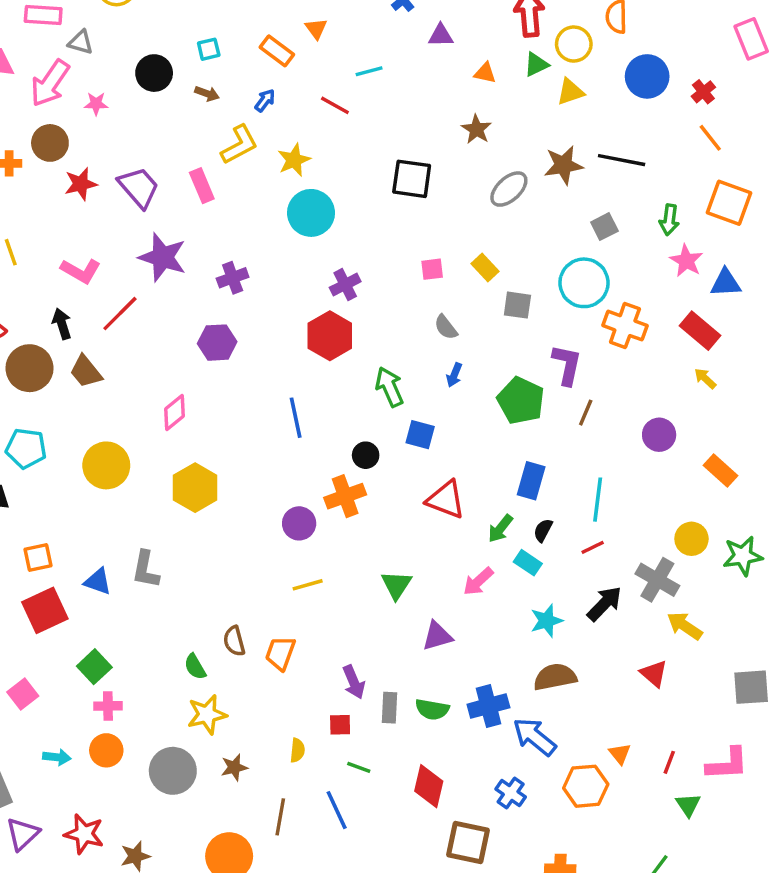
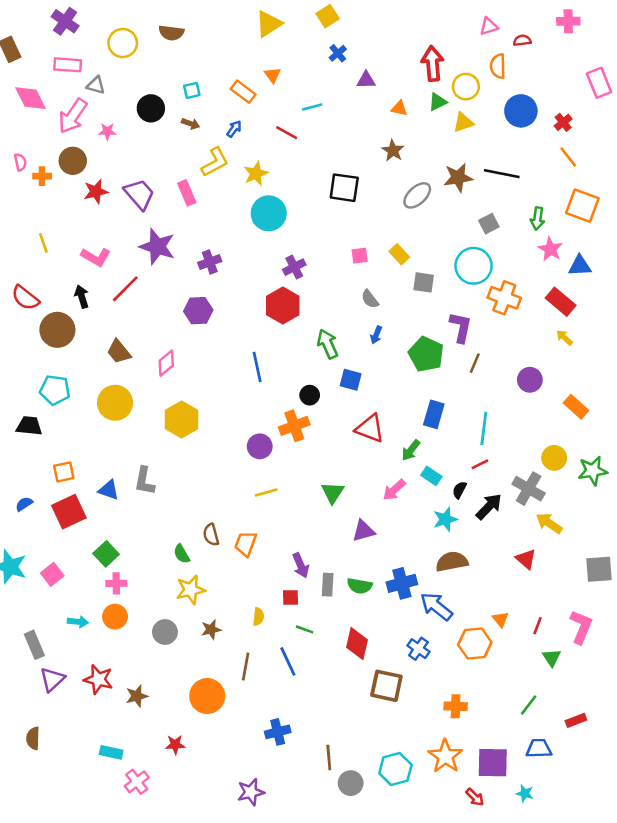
brown trapezoid: (86, 372) -> (119, 352), moved
black semicircle: (543, 530) -> (459, 490), moved
pink L-shape: (727, 764) -> (581, 627), turned -64
gray circle: (173, 771) -> (165, 632), size x0.7

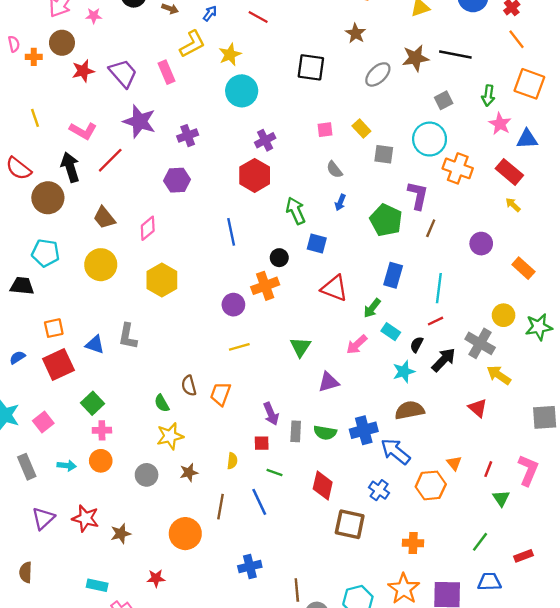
black arrow: (82, 297) -> (70, 167), size x1.4
gray rectangle: (34, 645) -> (27, 467), moved

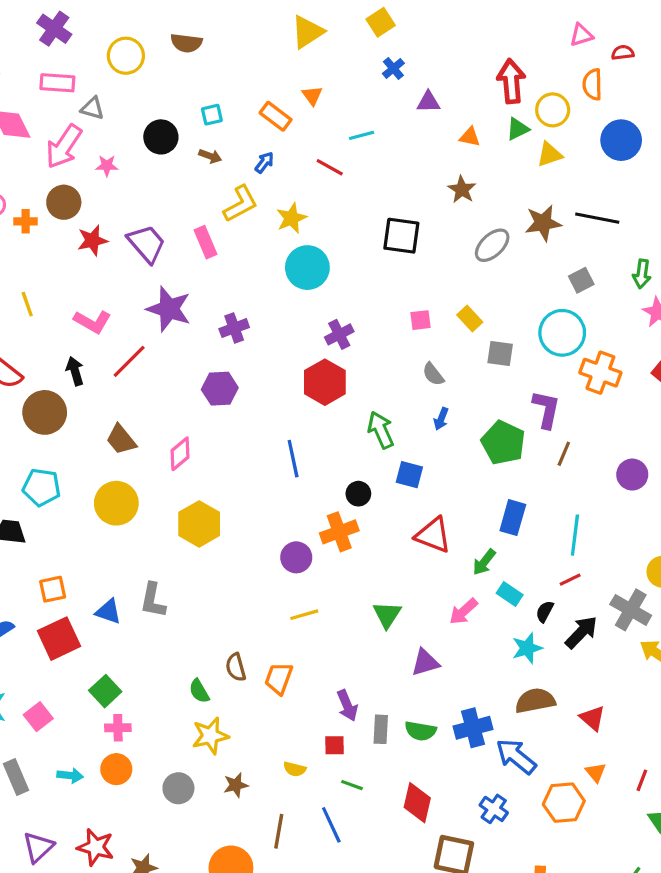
black arrow: (70, 167) -> (75, 371), size x0.7
red triangle: (478, 408) -> (592, 718), moved
yellow semicircle: (232, 461) -> (295, 769), turned 98

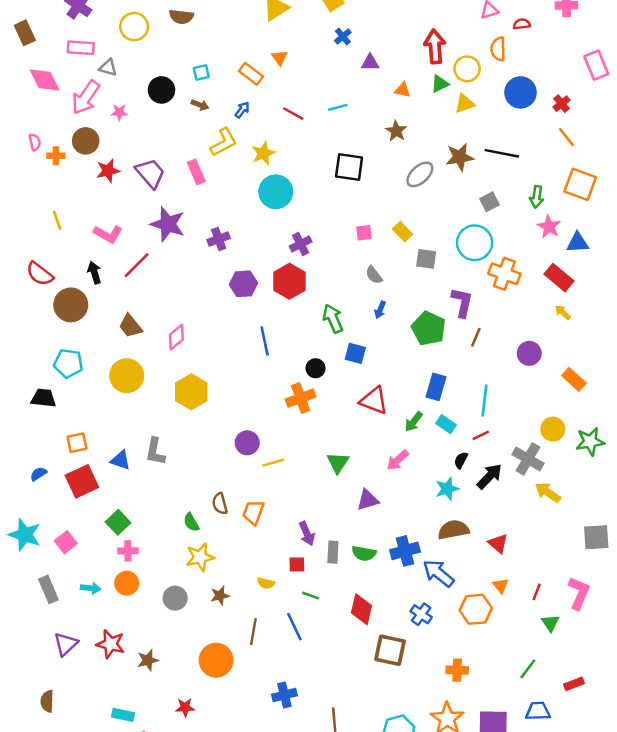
cyan line: (362, 135) -> (338, 107), moved
purple hexagon: (220, 389) -> (243, 284), moved
purple circle: (296, 557) -> (247, 443), moved
cyan rectangle: (510, 594) -> (446, 424), moved

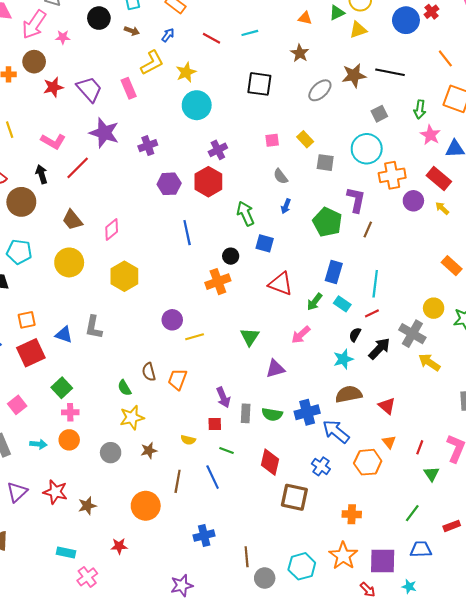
red cross: (562, 104) -> (431, 12), moved
orange cross: (504, 274) -> (392, 175), turned -30
purple circle: (529, 353) -> (413, 201), moved

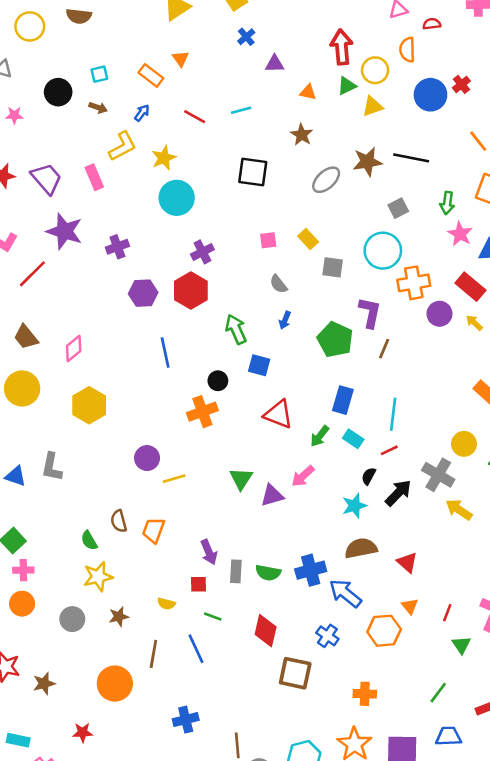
purple triangle: (275, 369) -> (272, 495), moved

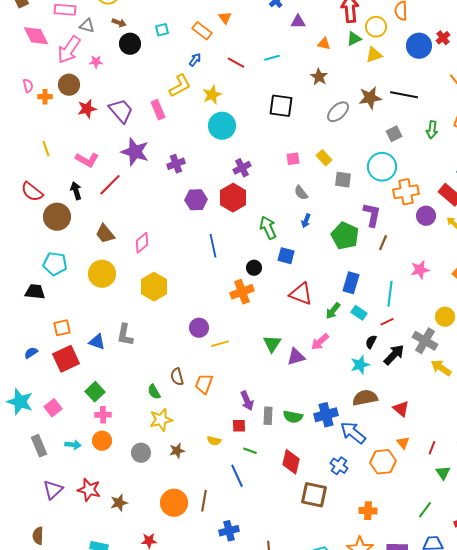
brown arrow: (98, 108) -> (119, 23), moved
pink star: (460, 234) -> (420, 270), moved, turned 30
brown line: (153, 654) -> (204, 501), moved

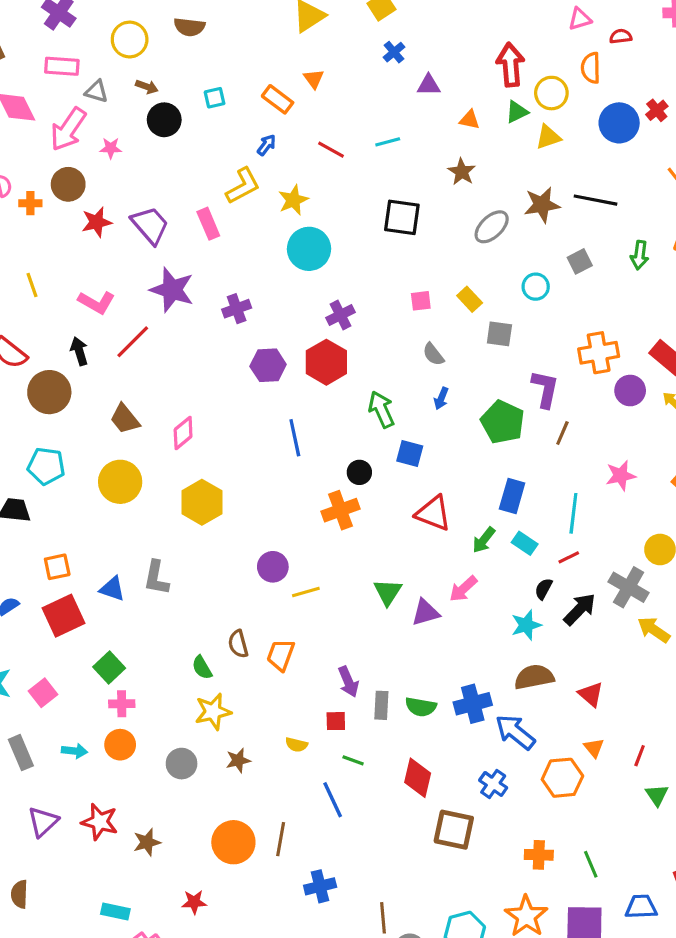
cyan circle: (382, 167) -> (536, 287), moved, size x0.6
green line: (425, 510) -> (591, 864), moved, turned -60

